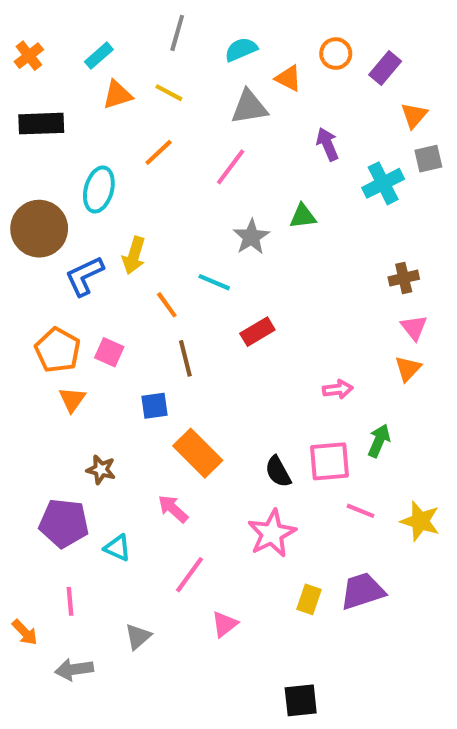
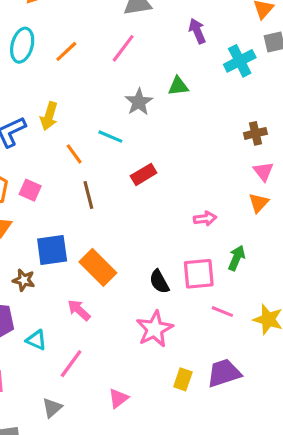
orange line: (159, 152) -> (66, 51), moved
cyan ellipse: (99, 189) -> (22, 45), moved
blue square: (154, 406) -> (52, 250), moved, size x1.5
pink line: (189, 575) -> (71, 364), moved

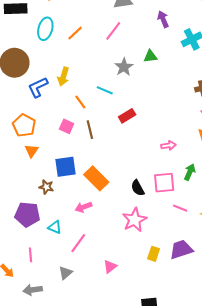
pink square: (30, 190) -> (67, 126), moved
pink arrow: (79, 310) -> (84, 207), turned -63

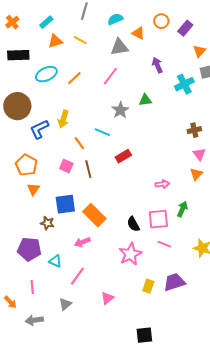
cyan ellipse: (45, 29) -> (46, 74), turned 50
pink line: (180, 208) -> (164, 244), moved

